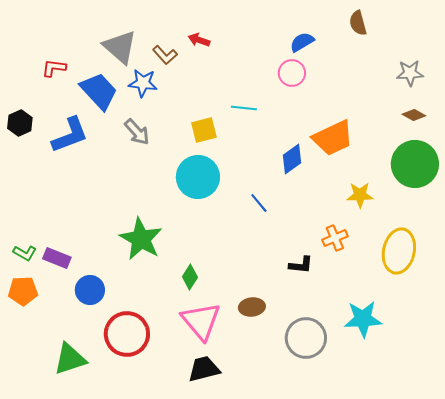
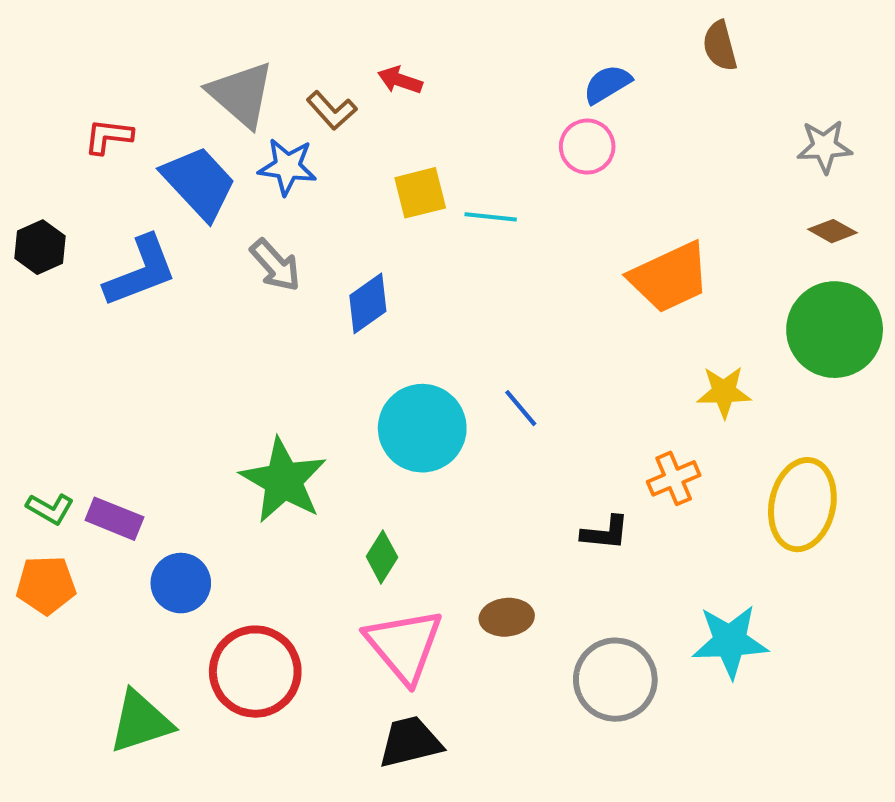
yellow square: (204, 130) -> (420, 193), moved
blue diamond: (292, 159) -> (368, 303), moved
cyan circle: (198, 177) -> (422, 428), moved

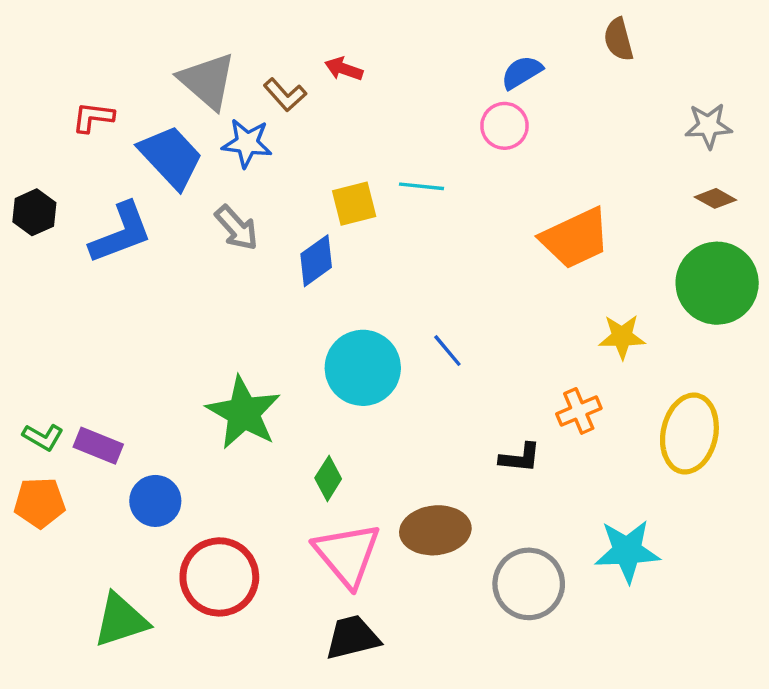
yellow square: (420, 193) -> (354, 204), moved
brown ellipse: (507, 617) -> (435, 530), size x1.5

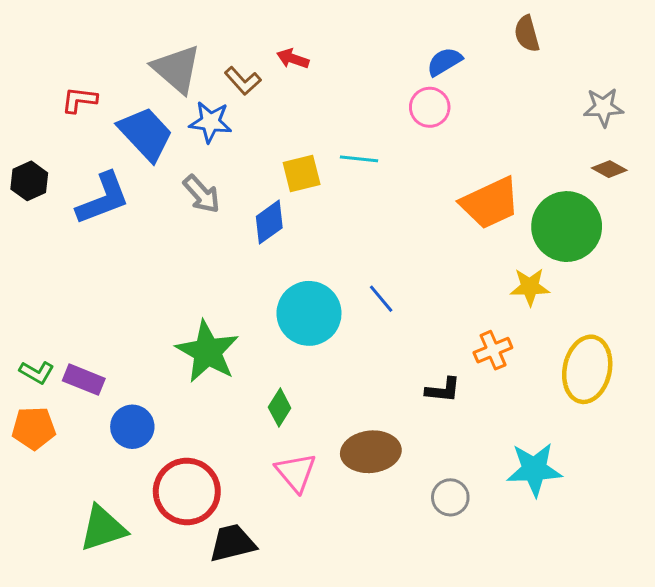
green circle: (717, 283) -> (567, 227), moved
pink triangle: (347, 555) -> (296, 472), size x0.7
gray circle: (529, 584) -> (450, 497), size x0.6
black trapezoid: (352, 637) -> (232, 543), moved

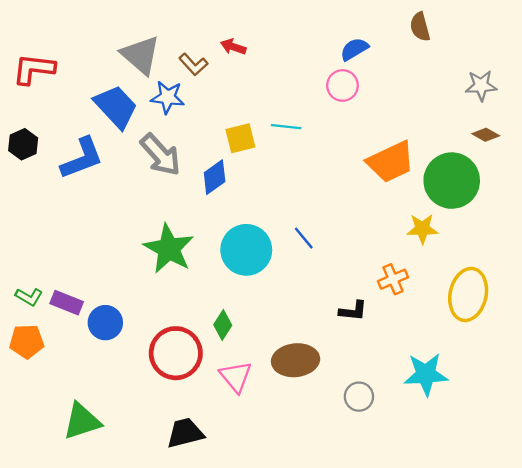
red L-shape: (79, 100) -> (34, 69), moved, size x1.5
gray arrow: (202, 194) -> (161, 155), size x1.4
green star: (207, 352) -> (169, 249), moved
blue circle: (132, 427) -> (105, 323), moved
red circle: (187, 491) -> (176, 353), moved

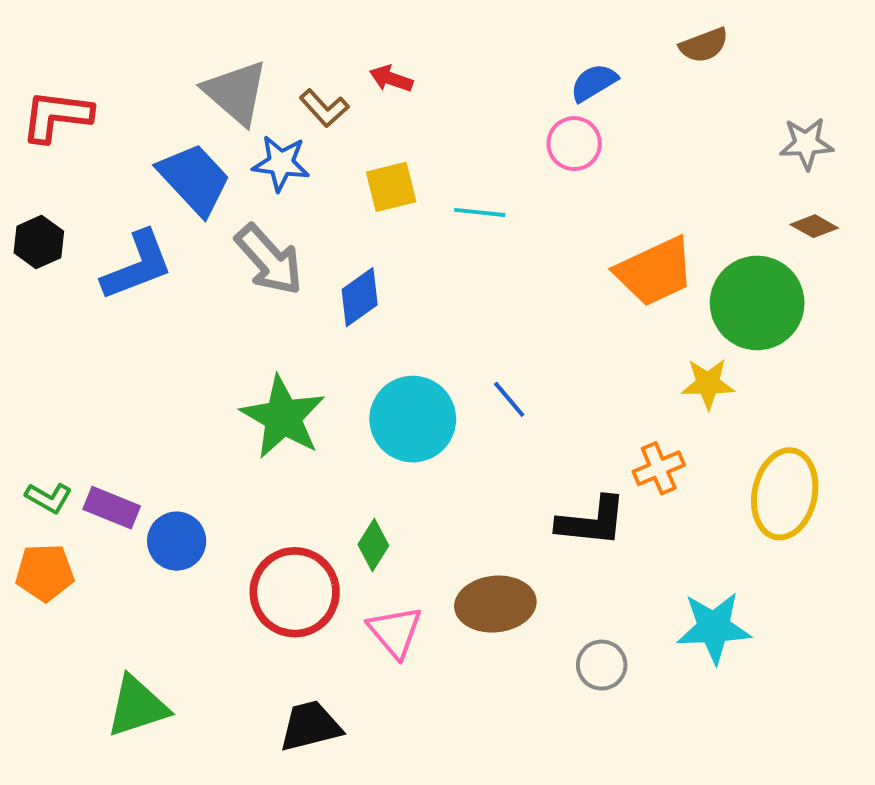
brown semicircle: (420, 27) -> (704, 45), turned -96
yellow square: (240, 138) -> (391, 187), moved
black L-shape: (353, 311) -> (592, 521), size x1.5

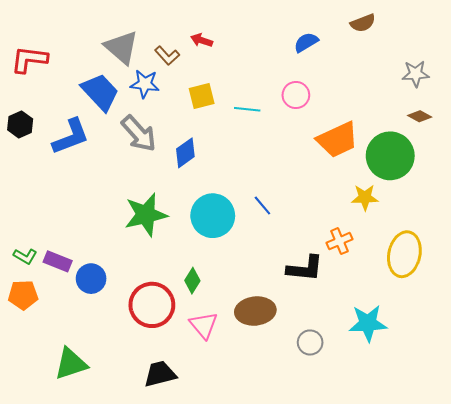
pink circle: (574, 144) -> (296, 95), moved
green star: (283, 417) -> (146, 215), turned 30

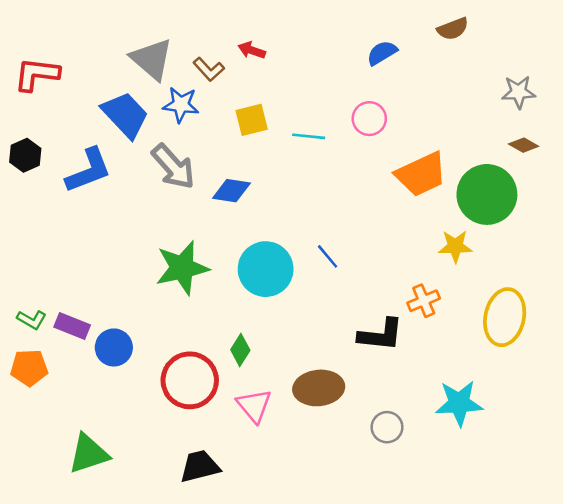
blue diamond: (185, 153) -> (231, 191), turned 44

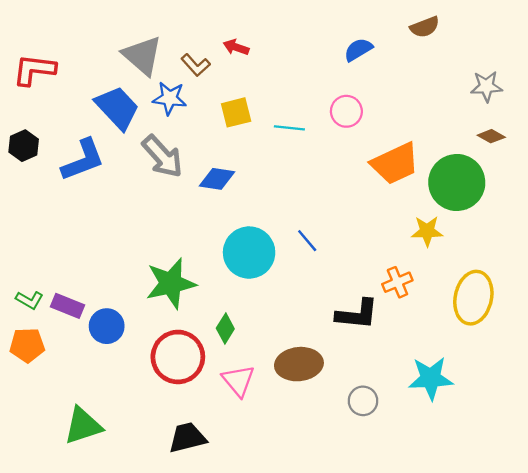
green star: (182, 268) -> (171, 283), moved

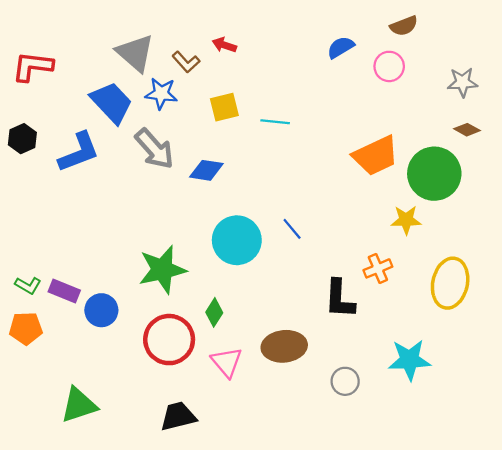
pink circle: (346, 111) -> (389, 66), moved
black L-shape: (357, 314) -> (339, 299), turned 87

